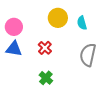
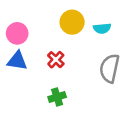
cyan semicircle: (82, 23) -> (102, 28), turned -80
green cross: (46, 78) -> (57, 97), turned 32

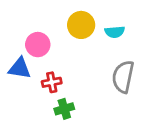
pink circle: (17, 33) -> (38, 45), moved
red cross: (56, 60) -> (52, 82), moved, turned 35

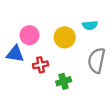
yellow circle: (81, 25) -> (65, 37), moved
green cross: (64, 109) -> (64, 81), moved

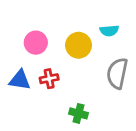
blue triangle: (15, 54) -> (20, 80), moved
green cross: (64, 81) -> (79, 113), moved, turned 32

